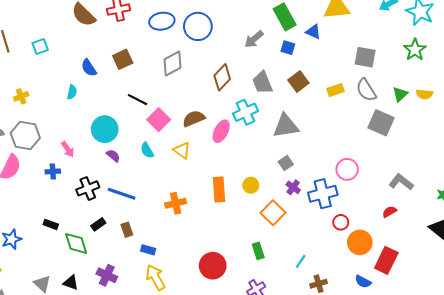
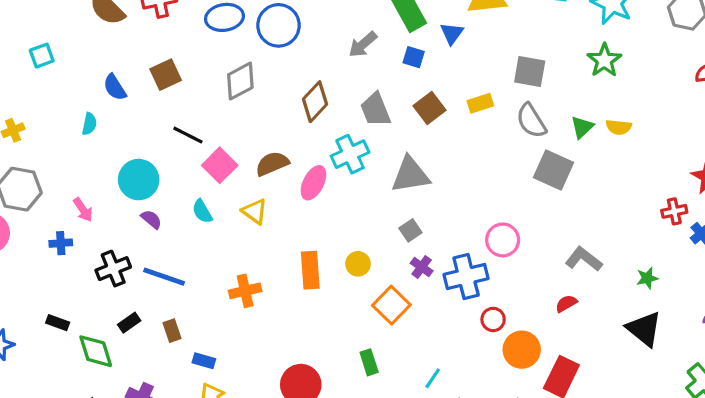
blue triangle: (313, 32) -> (452, 33), turned 42
yellow rectangle: (335, 90) -> (480, 103), moved

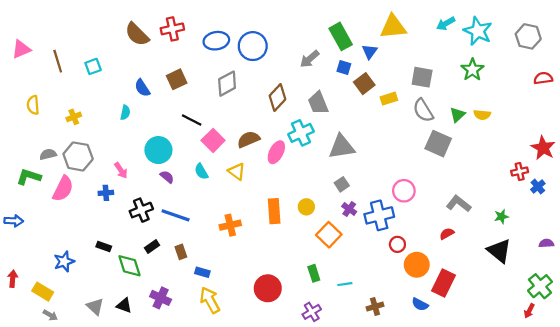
brown square: (430, 108) -> (364, 84), moved
cyan line: (433, 378) -> (345, 284), moved, turned 48

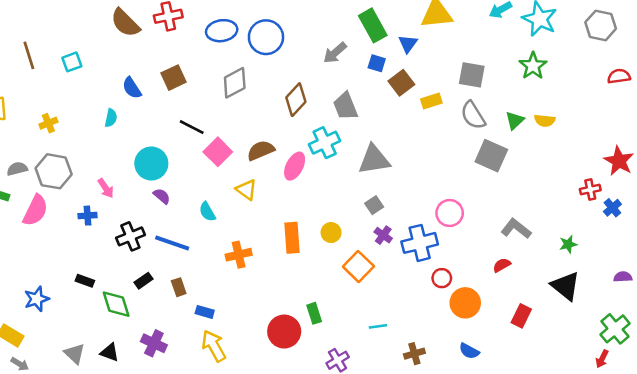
cyan semicircle: (201, 171) -> (207, 212), moved
green rectangle: (314, 273) -> (314, 313), moved
red rectangle: (444, 283) -> (521, 316), moved, size x0.7

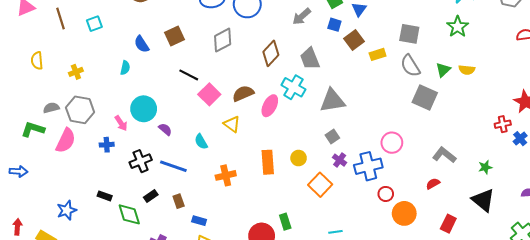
cyan cross: (325, 143) -> (293, 87), turned -35
cyan circle: (151, 164) -> (144, 109), moved

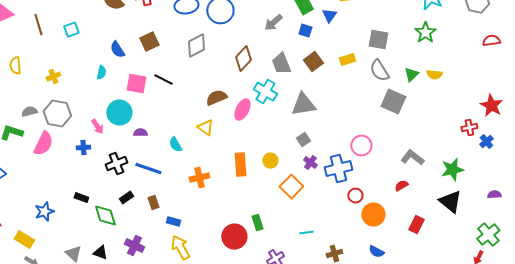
brown square: (354, 40) -> (313, 62), moved
pink square: (209, 94) -> (136, 84), moved, turned -35
purple semicircle: (165, 129) -> (140, 133), turned -40
green star: (485, 167) -> (452, 170), size x1.6

